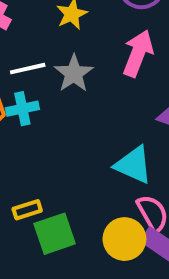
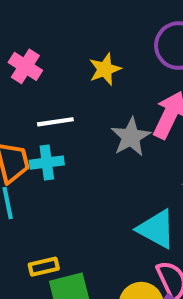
gray star: (74, 73) -> (131, 137), moved

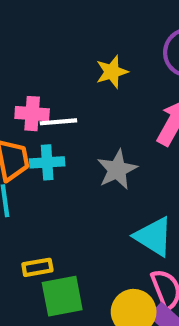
pink cross: (25, 66) -> (32, 114), moved, turned -32
gray star: (131, 137) -> (117, 170), moved

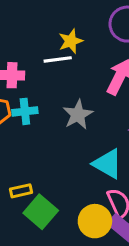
white line: (58, 122) -> (58, 59), moved
green square: (62, 296) -> (41, 212), turned -36

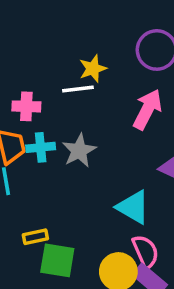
gray star: (78, 115) -> (79, 151), moved
green square: (41, 212) -> (57, 260), turned -32

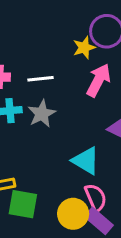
yellow star: (93, 69) -> (84, 48), moved
white line: (78, 89) -> (41, 79), moved

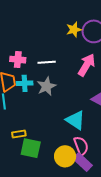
yellow star: (84, 48) -> (74, 30), moved

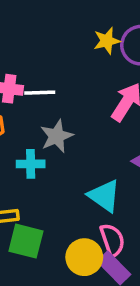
white line: (47, 62) -> (40, 93), moved
cyan cross: (25, 83) -> (31, 164), moved

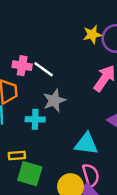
white line: (40, 93) -> (44, 69), turned 35
cyan triangle: (104, 196) -> (86, 144), turned -30

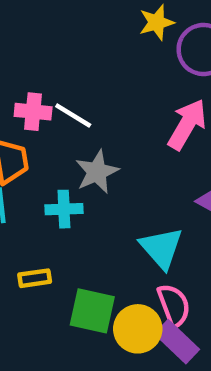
yellow star: (92, 35) -> (157, 22), moved
cyan triangle: (86, 144) -> (161, 248), turned 45
green square: (30, 174) -> (92, 311), moved

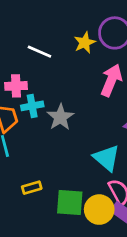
yellow star: (157, 22) -> (85, 43), moved
white line: (73, 116) -> (39, 52), moved
cyan cross: (64, 209) -> (32, 106), moved

